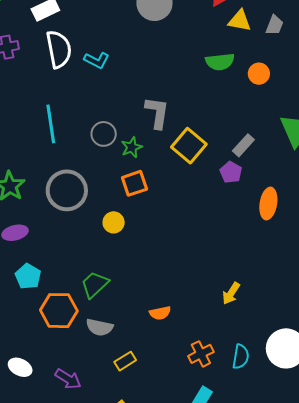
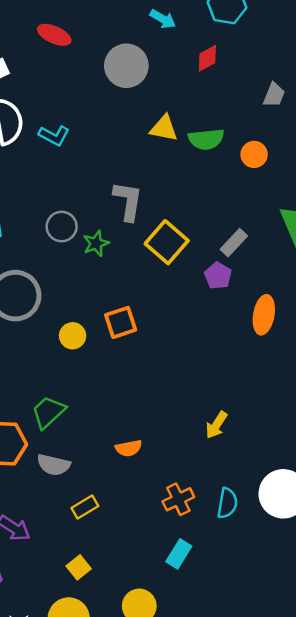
yellow triangle: (240, 21) -> (164, 128), moved
orange square: (134, 183) -> (121, 322), moved

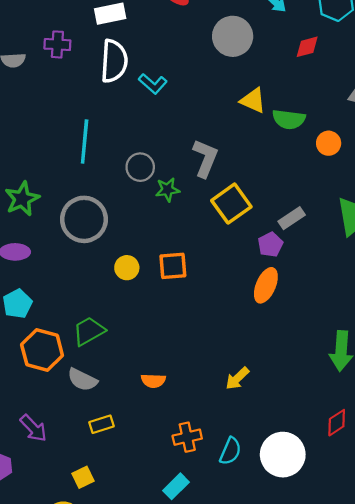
orange ellipse: (264, 315) -> (266, 285), moved

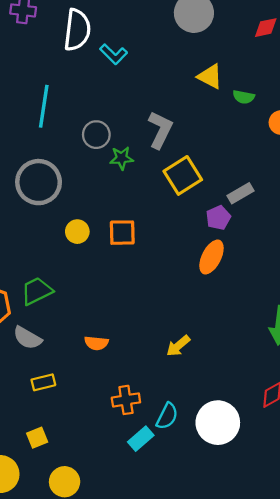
green semicircle: (289, 119) -> (244, 97), size x0.7
yellow square: (83, 477) -> (37, 438), moved
cyan rectangle: (176, 486) -> (141, 439), moved

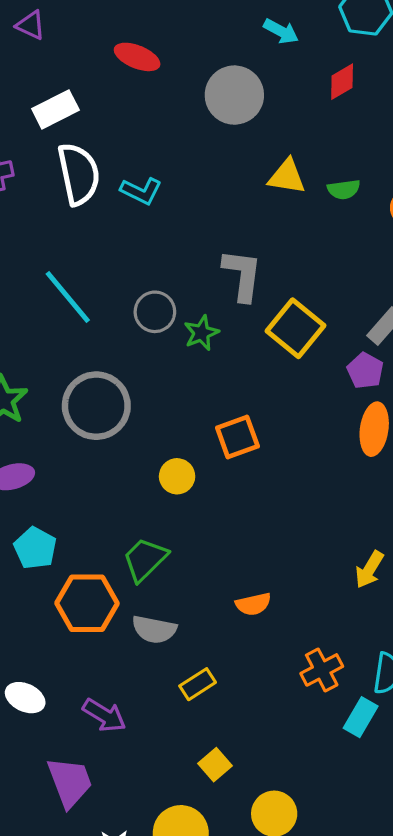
cyan line: (44, 106) -> (68, 297), turned -30
yellow circle: (77, 232) -> (177, 476), moved

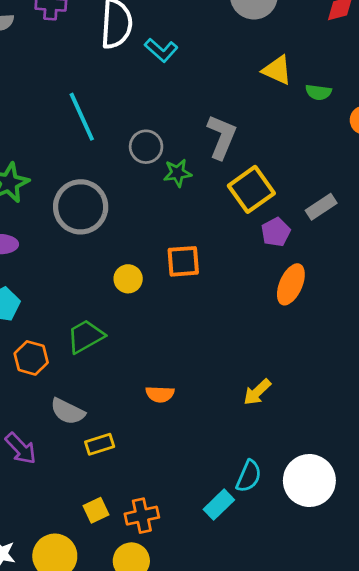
purple pentagon: (365, 371) -> (276, 232), moved
orange hexagon: (87, 603) -> (31, 358), size x0.7
gray semicircle: (154, 629) -> (68, 411), moved
orange cross: (322, 670) -> (142, 516), moved

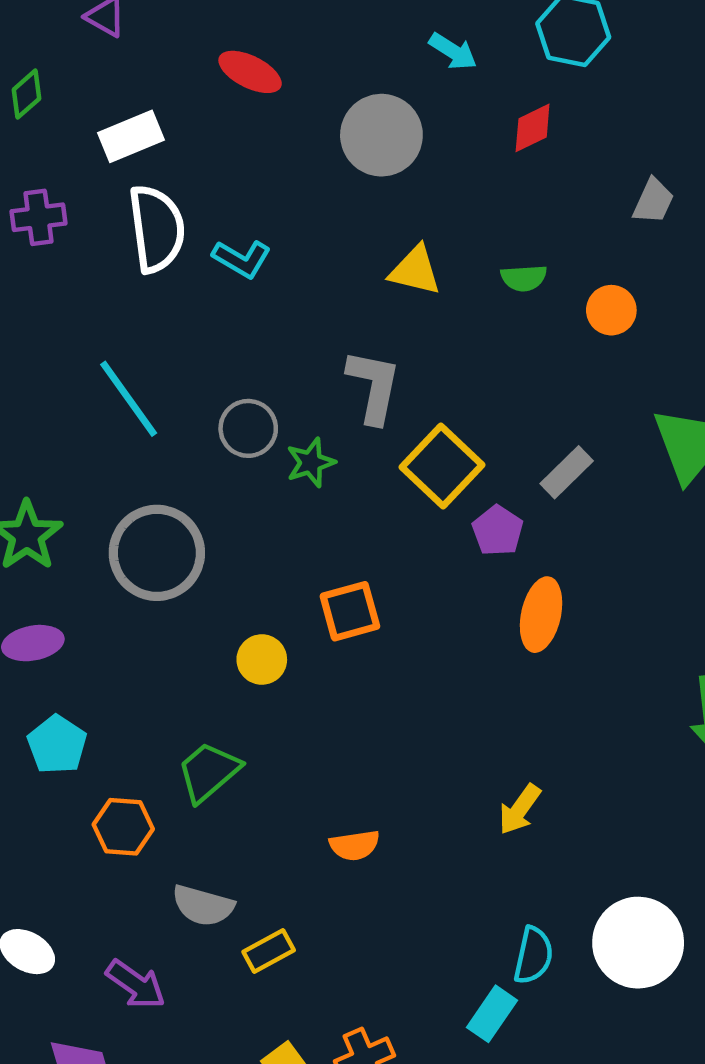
yellow triangle: (277, 70) -> (415, 270), moved

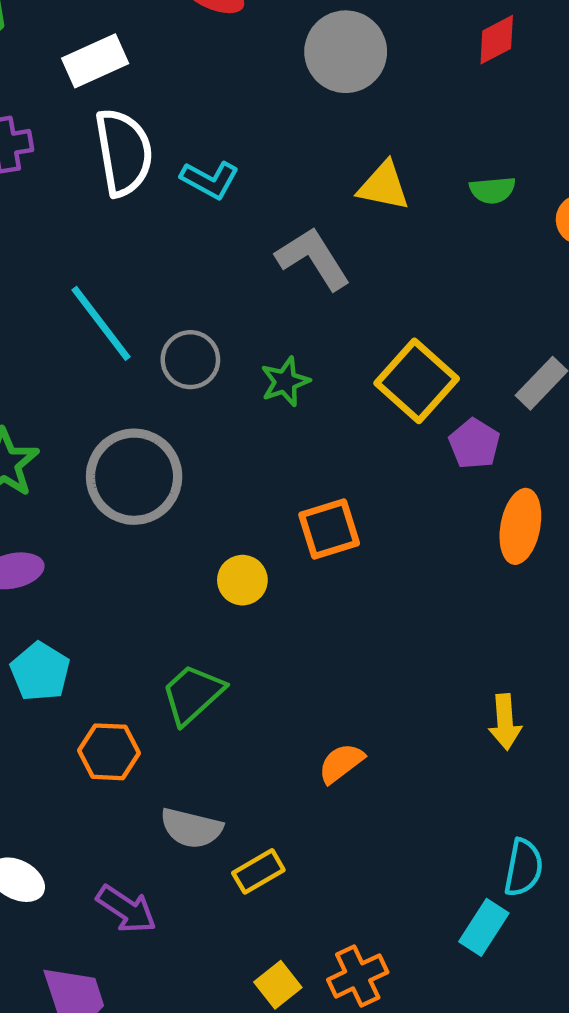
gray L-shape: (374, 386) -> (313, 258), moved, turned -42
gray circle: (248, 428) -> (190, 360), moved
yellow arrow: (520, 809) -> (505, 722), turned -38
orange semicircle: (355, 845) -> (341, 763), turned 153

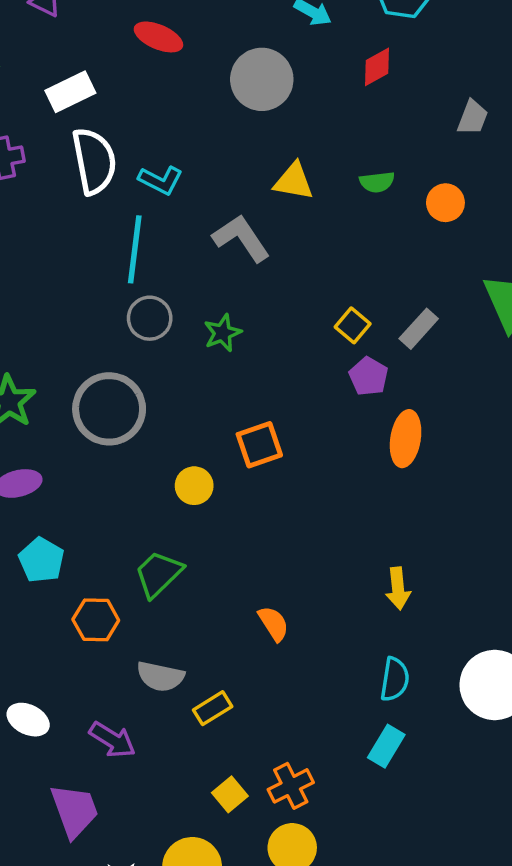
cyan line: (101, 323) -> (135, 249), moved, turned 46
yellow square: (417, 381) -> (353, 325), moved, size x0.6
orange semicircle: (341, 763) -> (274, 624), turned 96
cyan semicircle: (523, 868) -> (395, 679), moved

